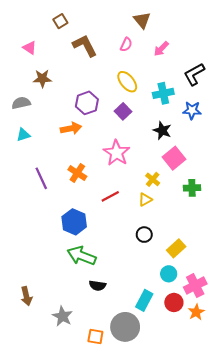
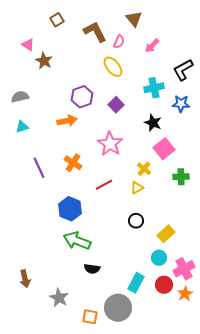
brown L-shape: (85, 46) -> (95, 32), moved
brown star: (42, 78) -> (44, 61), moved, turned 30
yellow ellipse: (127, 82) -> (113, 67), moved

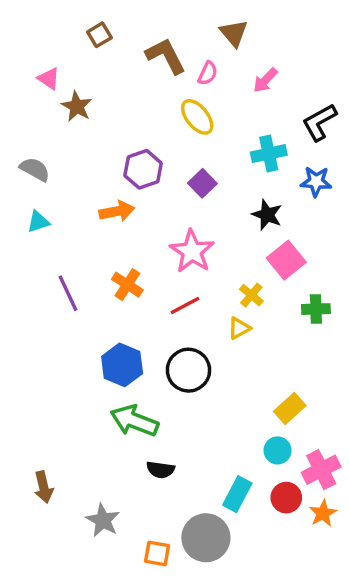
gray semicircle: (20, 97) -> (35, 169), turned 42
red line: (104, 185) -> (185, 306), moved
black circle: (136, 221) -> (188, 370), moved, size x1.6

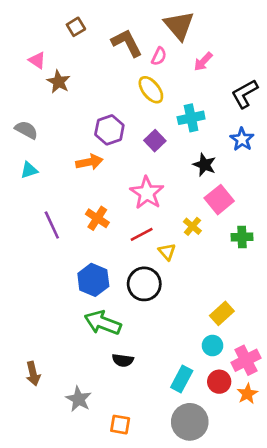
brown triangle: (234, 33) -> (179, 25), size x1.4
cyan cross: (269, 154) -> (191, 118), moved
blue star: (316, 182) -> (242, 139), turned 30
yellow triangle: (239, 328) -> (167, 252), moved, turned -42
gray circle: (206, 538) -> (190, 422), moved

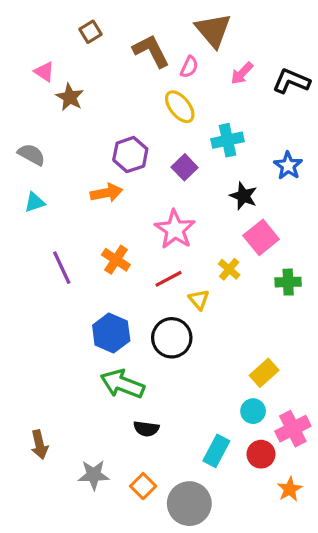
black L-shape: (245, 94) -> (291, 81), moved, turned 52
orange star: (247, 394) -> (290, 489), moved
gray star: (79, 399) -> (94, 475), turned -30
gray circle: (190, 422) -> (189, 504), moved
orange square: (120, 425) -> (143, 486), moved, turned 35

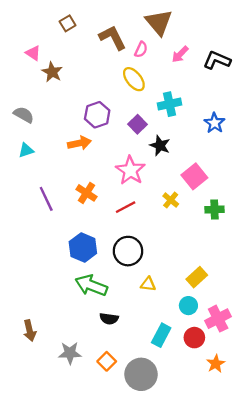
black star: (243, 196) -> (160, 146), moved
yellow triangle: (199, 300) -> (148, 284), moved, turned -42

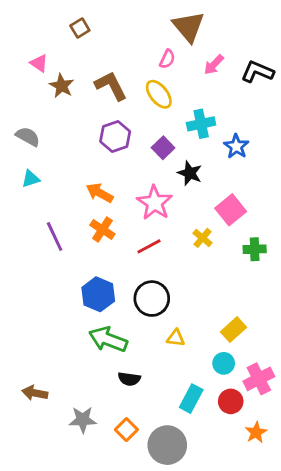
brown L-shape: (113, 38) -> (111, 86), moved
blue star: (215, 123) -> (236, 146), moved
orange arrow: (79, 143) -> (100, 193), moved, turned -140
brown arrow: (30, 330) -> (35, 393), turned 114

